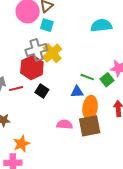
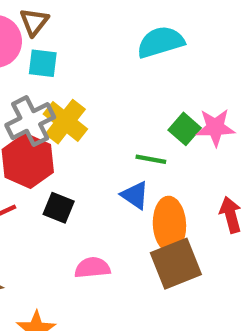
green square: (107, 80) -> (185, 129), moved
blue triangle: (77, 92) -> (135, 195), turned 48
pink semicircle: (65, 124) -> (92, 268), moved

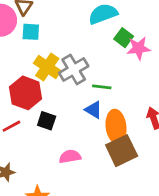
gray cross: (30, 121) -> (74, 69), moved
pink star: (215, 127) -> (139, 48), moved
green square: (185, 129) -> (124, 38), moved

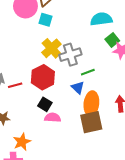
green line: (102, 87) -> (88, 72), turned -40
red hexagon: (25, 93) -> (43, 77), moved
black square: (47, 121) -> (45, 104), moved

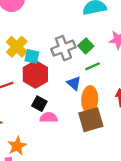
cyan square: (46, 20) -> (32, 56), moved
green square: (112, 40) -> (86, 46), moved
yellow cross: (51, 48) -> (17, 47), moved
green line: (88, 72) -> (93, 66), moved

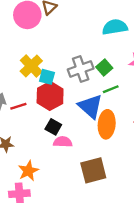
blue triangle: (74, 83) -> (90, 106), size x1.6
brown square: (91, 120) -> (93, 170), moved

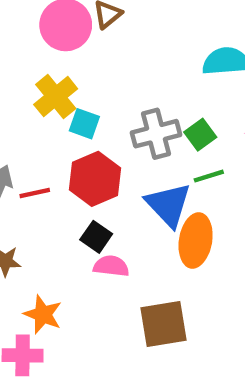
yellow cross: (31, 66) -> (56, 97), moved
cyan square: (47, 77) -> (84, 124), moved
orange star: (28, 171) -> (43, 314), turned -30

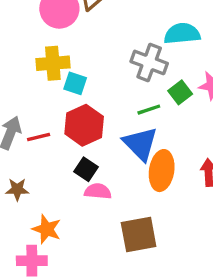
yellow cross: (56, 97) -> (53, 63), turned 36
gray cross: (156, 134) -> (149, 62), moved, turned 36
green square: (200, 135) -> (180, 92), moved
green line: (209, 176) -> (149, 110), moved

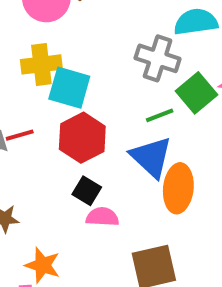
cyan square: (75, 83) -> (69, 88), size x1.5
green square: (180, 92) -> (196, 93), size x1.4
red line: (39, 137) -> (20, 135), moved

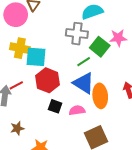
yellow cross: (41, 64) -> (20, 48), turned 30
pink semicircle: (102, 217) -> (77, 110), moved

